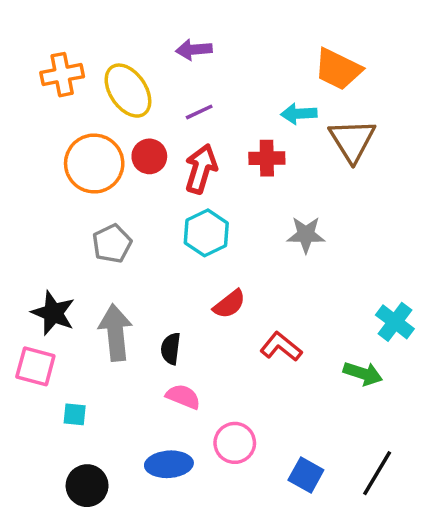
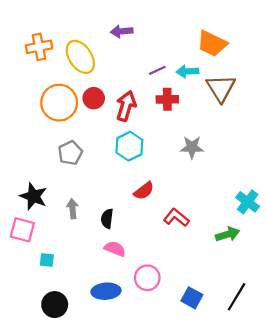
purple line: (199, 112) -> (157, 70), moved
gray arrow: (116, 333) -> (73, 209), size x0.6
green arrow: (363, 373) -> (228, 234), turned -35

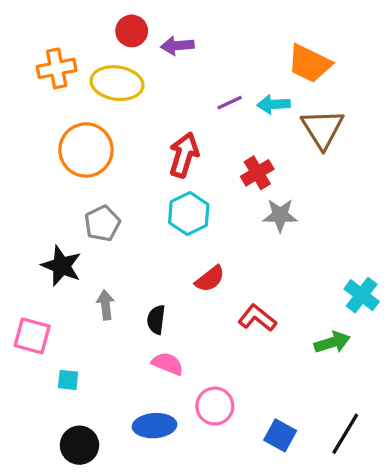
yellow ellipse: (80, 57) -> (117, 83), turned -48
red circle: (94, 98) -> (132, 31), moved
red cross: (167, 99) -> (257, 173), moved, turned -30
black star: (33, 196) -> (62, 266), moved

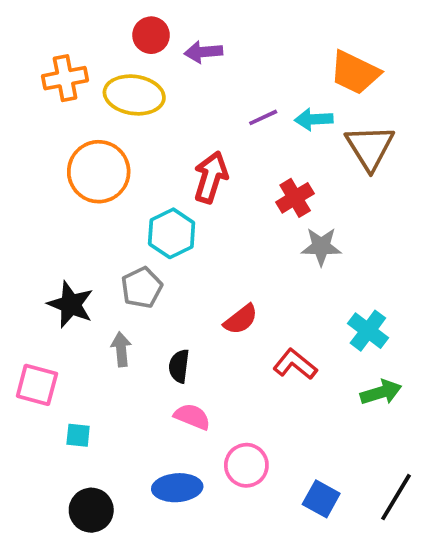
cyan hexagon: (189, 214) -> (172, 233), moved
gray pentagon: (102, 223) -> (142, 288), moved
cyan cross: (362, 295) -> (368, 331), moved

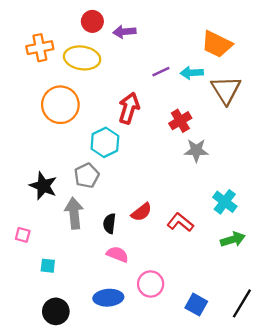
red semicircle: (241, 319) -> (141, 212), moved
gray arrow: (121, 349) -> (74, 213), size x1.5
pink square: (37, 385) -> (23, 235), size x0.6

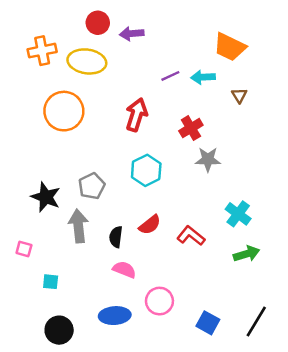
brown triangle: (226, 90) -> (239, 95), size x0.5
cyan hexagon: (105, 142) -> (146, 170), moved

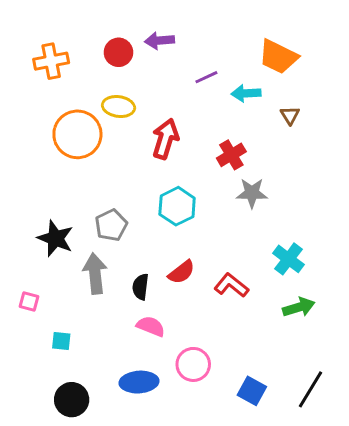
red circle: (98, 23) -> (118, 52), moved
yellow ellipse: (87, 61) -> (118, 107), moved, size x0.7
purple line: (170, 76) -> (206, 77), moved

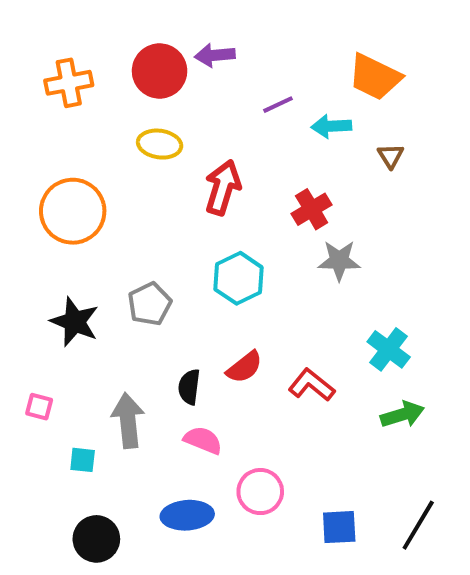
red circle: (118, 52) -> (160, 71), size x1.4
orange circle: (77, 134) -> (73, 211), moved
gray arrow: (95, 274) -> (128, 420), moved
blue square: (252, 391) -> (339, 527), turned -32

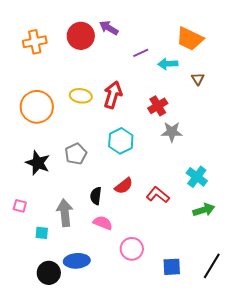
purple arrow: (215, 55) -> (109, 28), turned 36
yellow ellipse: (160, 144) -> (81, 96), moved
blue ellipse: (187, 515) -> (77, 261), moved

